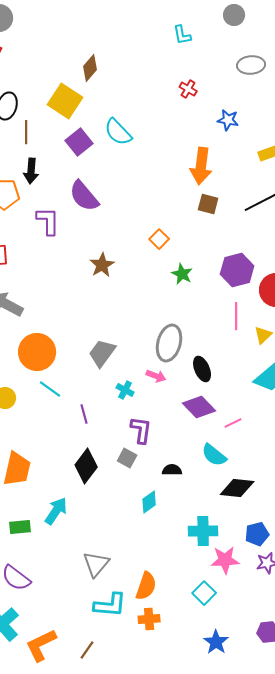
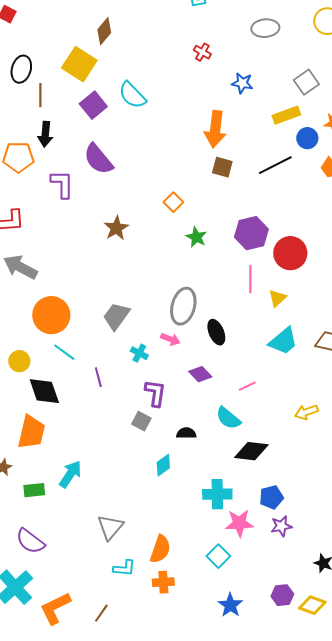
purple diamond: (199, 407) -> (200, 374), moved, size x0.7
black diamond: (86, 466) -> (44, 391), moved, turned -56
cyan L-shape: (110, 605) -> (124, 568), size x0.7

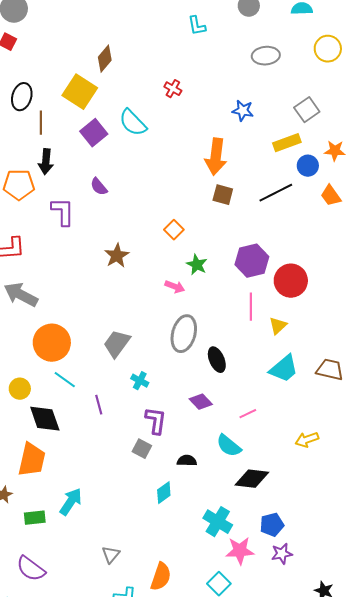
red cross: (202, 52) -> (173, 89), moved
purple semicircle: (98, 159) -> (99, 187), size x0.6
pink arrow: (170, 339) -> (175, 287), moved
cyan cross: (217, 494) -> (218, 522), turned 32
gray triangle: (110, 527) -> (111, 555), size x0.7

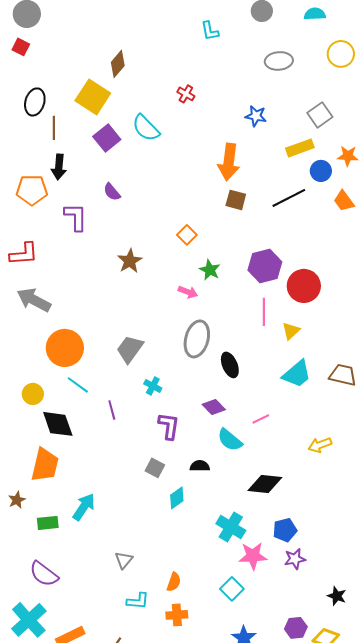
cyan semicircle: (229, 446) -> (230, 440), moved
gray square: (142, 449) -> (155, 468), moved
orange semicircle: (161, 577) -> (174, 582), size x0.7

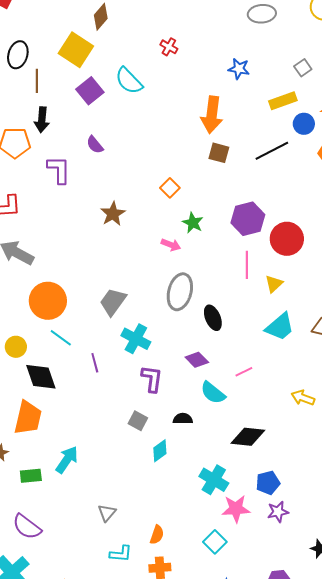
gray square: (320, 115) -> (303, 68), size x0.7
cyan cross: (153, 386) -> (136, 339), size x1.6
yellow arrow: (320, 445) -> (303, 398), turned 40

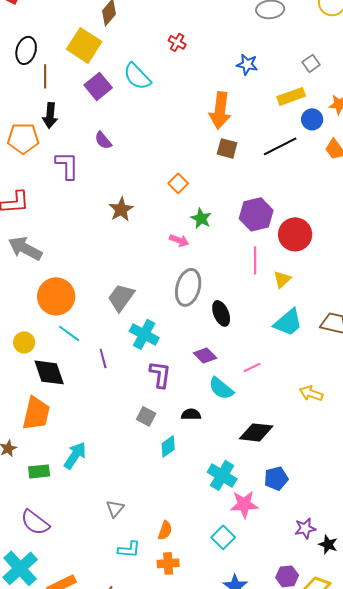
purple star: (278, 512) -> (305, 528), moved

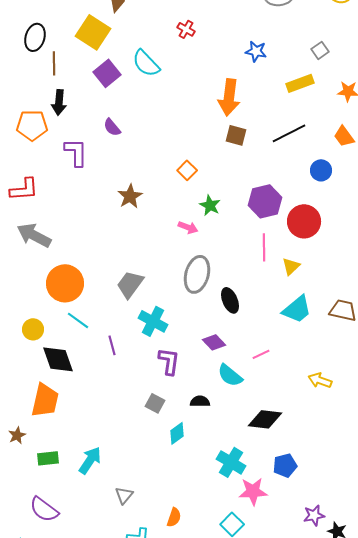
blue circle: (312, 119) -> (321, 170), moved
cyan arrow: (75, 455) -> (90, 460), moved

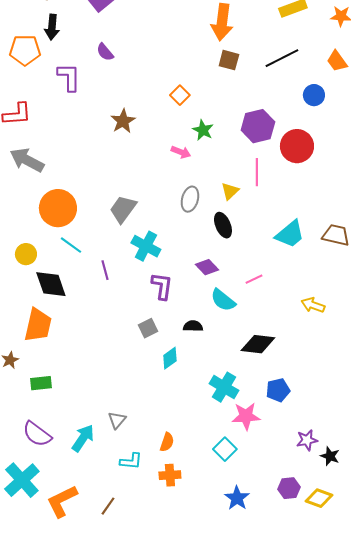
yellow triangle: (291, 266) -> (230, 191), moved
gray ellipse: (197, 274) -> (190, 199), size x0.7
gray square: (155, 403) -> (148, 328), turned 36
cyan arrow: (90, 460) -> (83, 438), moved

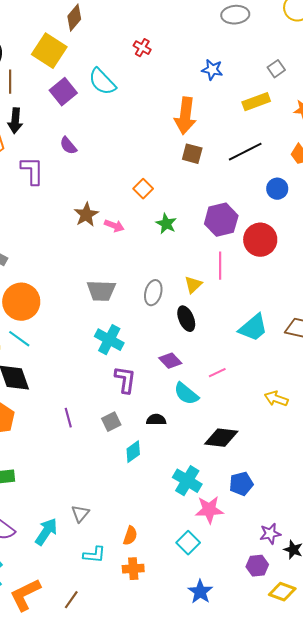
pink arrow: (181, 152) -> (114, 226), moved
gray trapezoid: (123, 209) -> (101, 291), moved, turned -124
cyan line: (71, 245) -> (19, 339), moved
purple line: (105, 270) -> (68, 418), moved
purple hexagon: (289, 488) -> (257, 566), moved

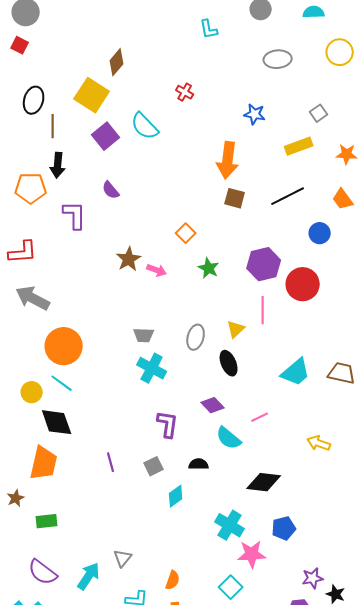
gray trapezoid: (101, 291) -> (144, 335), size x0.7
cyan cross: (109, 340) -> (152, 368), moved

